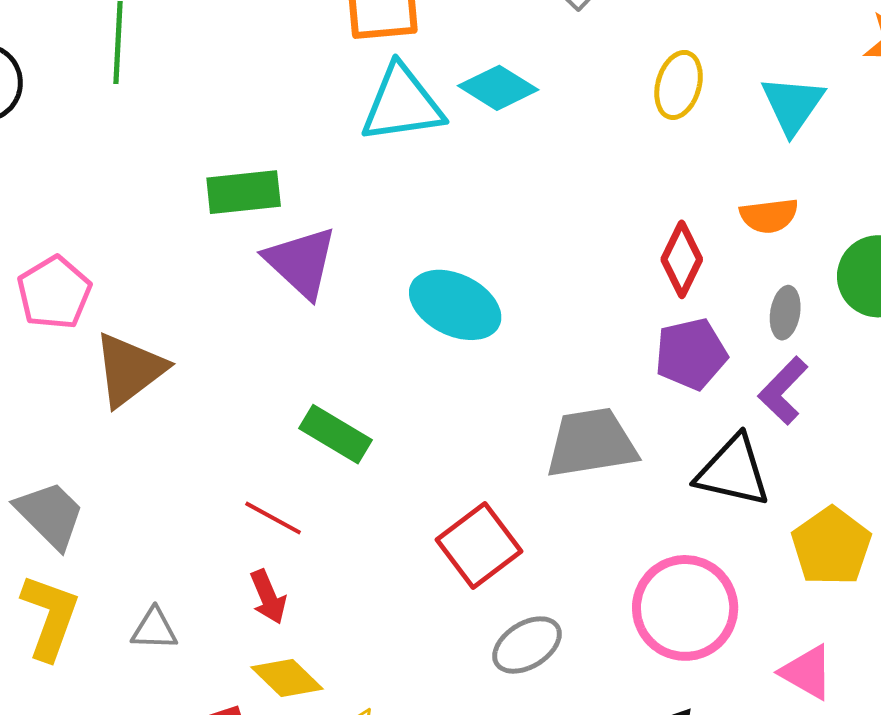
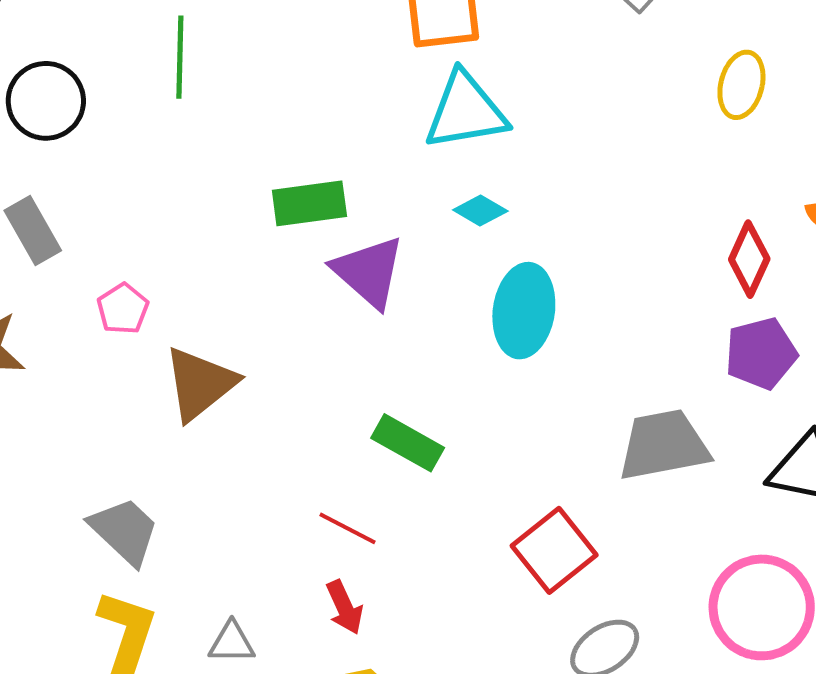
cyan diamond: (498, 88) -> (480, 210), moved, size x0.7
pink pentagon: (54, 293) -> (123, 309), size x0.7
cyan ellipse: (455, 305) -> (524, 311), turned 74

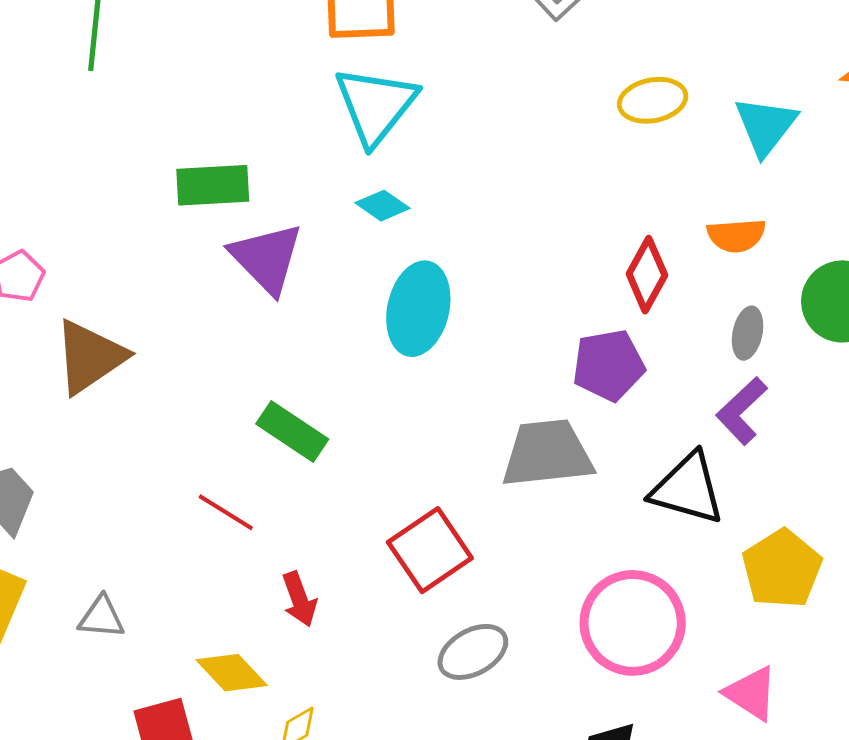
yellow ellipse: (741, 85) -> (653, 100), turned 60
cyan triangle: (466, 111) -> (376, 105), turned -46
purple pentagon: (761, 353) -> (609, 365), moved
red arrow: (345, 607) -> (299, 599), moved

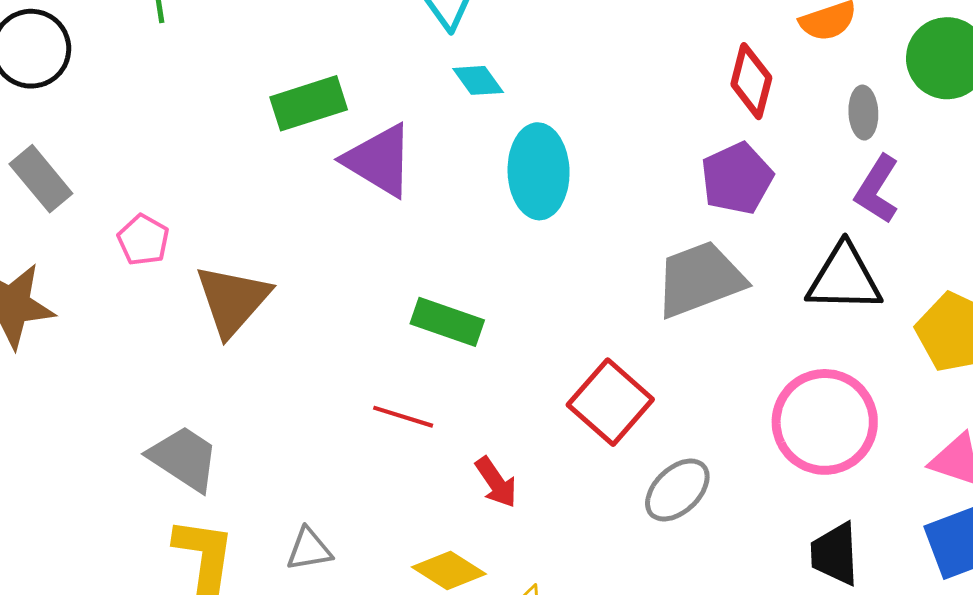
cyan diamond: (383, 206) -> (478, 80), turned 34

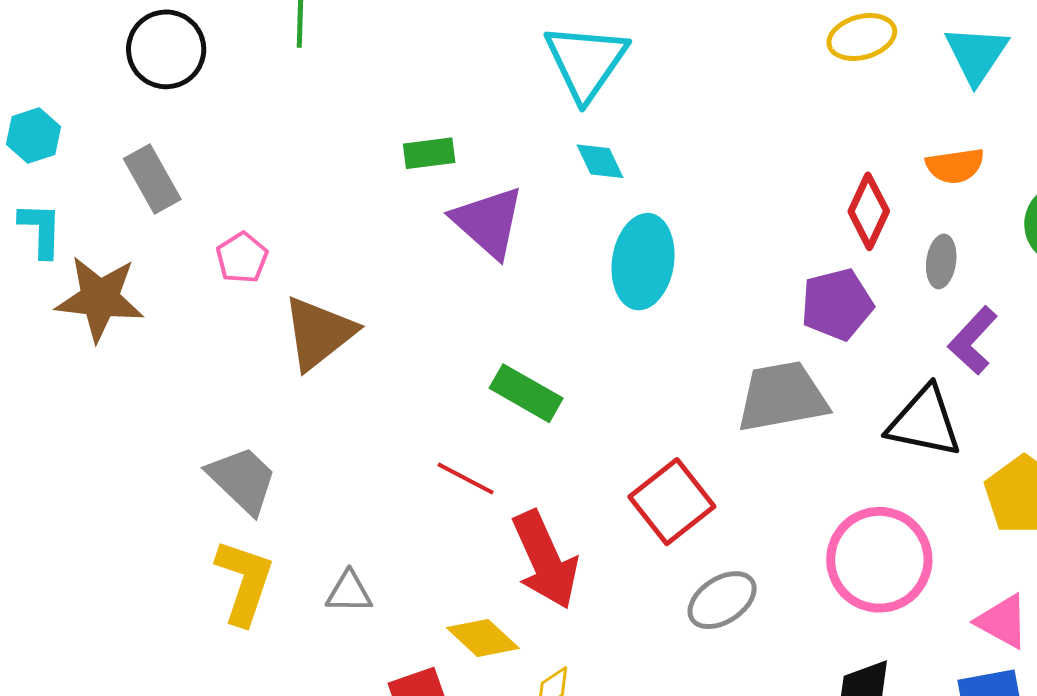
green rectangle: (309, 103) -> (429, 153), size x0.7
gray ellipse: (863, 113) -> (941, 261), moved
red arrow: (496, 482) -> (545, 560), size x1.8

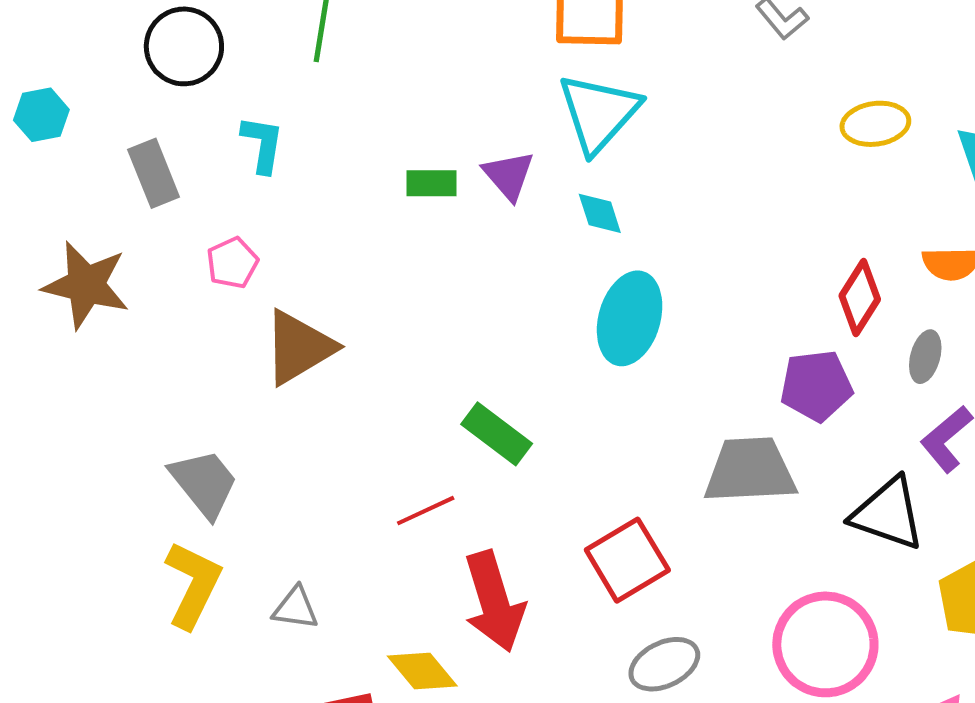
purple triangle: (488, 222) -> (509, 175), moved, size x0.7
cyan L-shape: (41, 230) -> (263, 144), moved
red line: (466, 478) -> (426, 511), turned -60

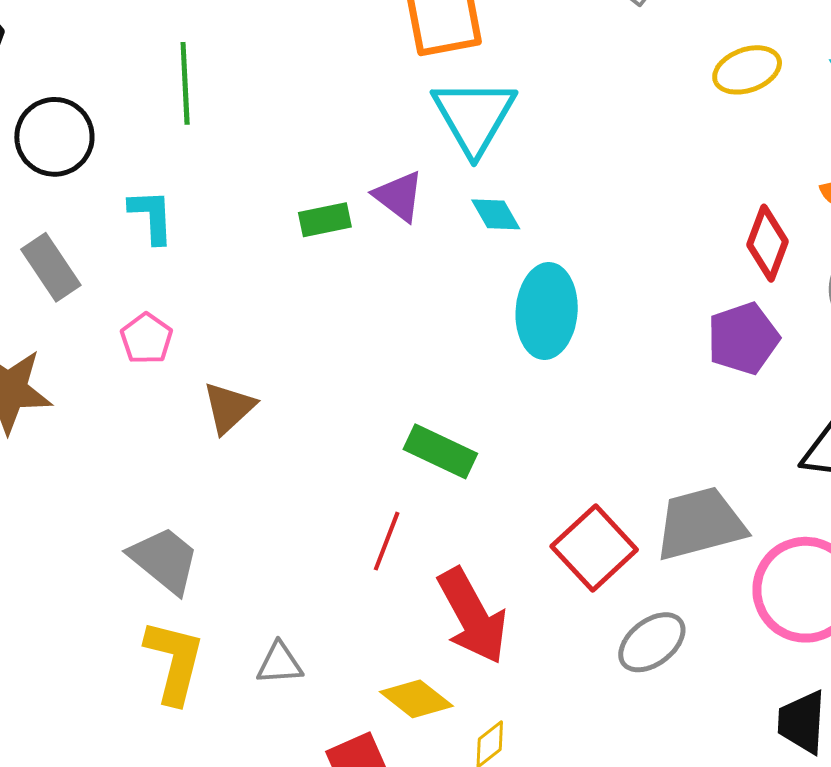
brown triangle: (299, 347) -> (229, 408), size x0.7
gray trapezoid: (750, 470) -> (700, 524), moved
red line: (426, 511) -> (387, 541), turned -32

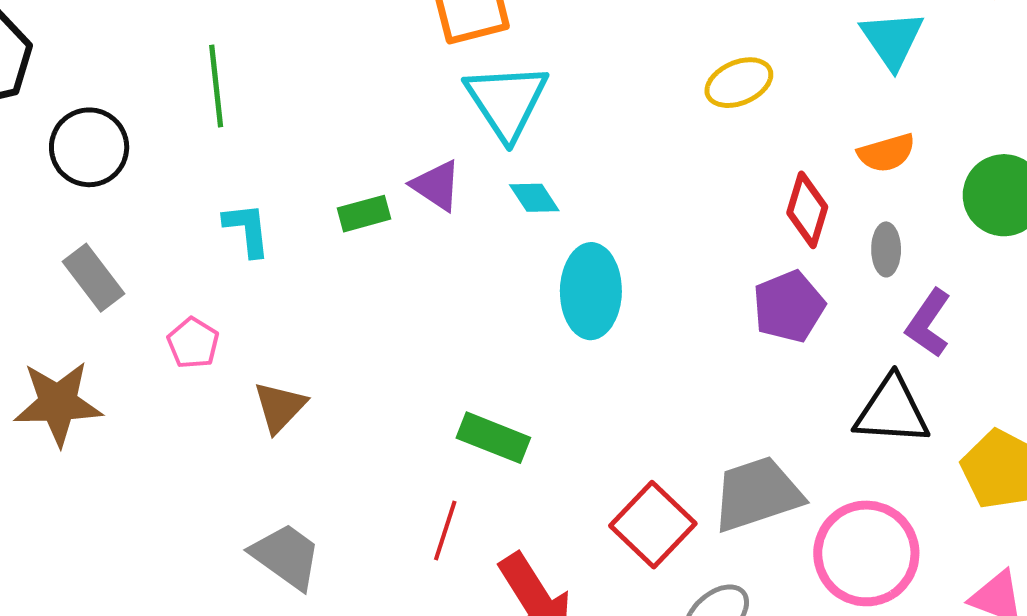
yellow ellipse: (747, 70) -> (739, 83), moved
cyan L-shape: (151, 216) -> (247, 229), moved
gray trapezoid: (164, 560) -> (286, 556), moved

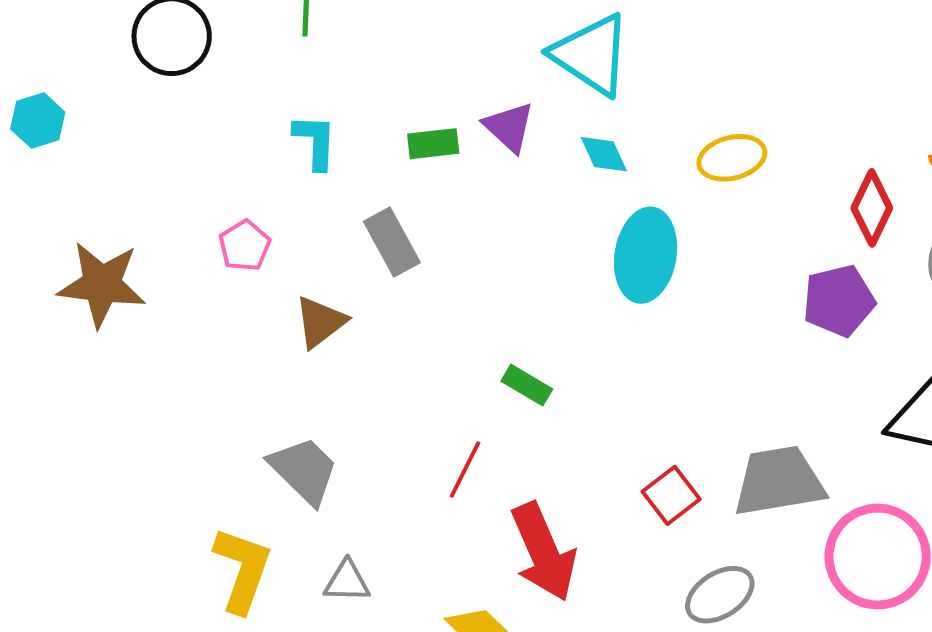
yellow ellipse: (739, 83) -> (732, 158), moved
cyan triangle: (507, 101) -> (591, 55), turned -32
gray rectangle: (93, 278) -> (392, 242), moved
green rectangle: (493, 438) -> (527, 385), size x0.7
red square: (653, 525) -> (671, 495), size x0.7

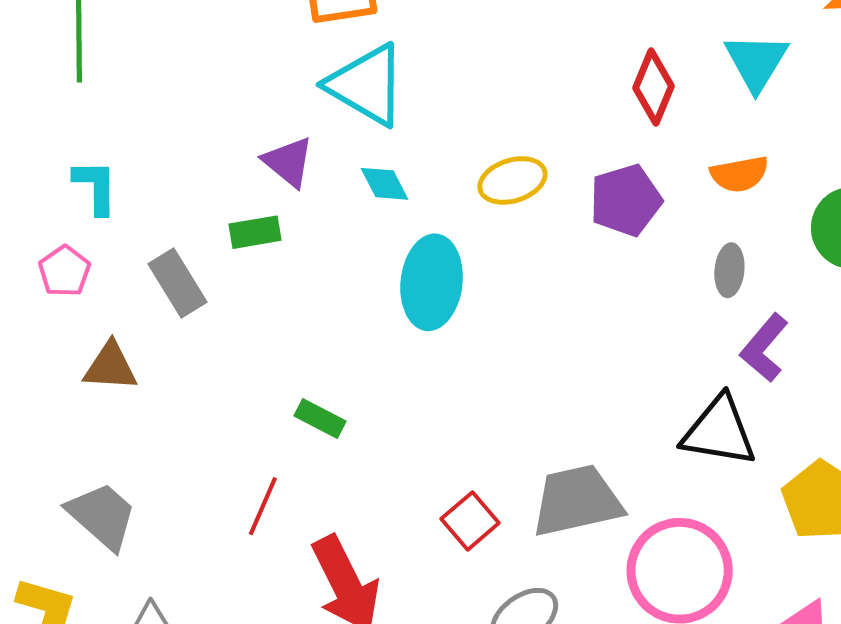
green rectangle: (433, 144) -> (255, 232), moved
red diamond: (872, 208) -> (654, 87), moved
pink pentagon: (245, 246) -> (64, 271), moved
purple pentagon: (839, 301) -> (626, 200), moved
brown triangle: (320, 322) -> (110, 367), turned 44

